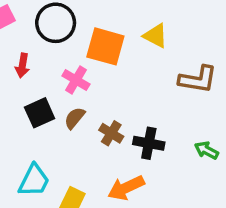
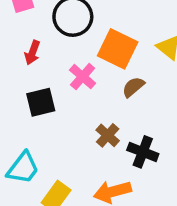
brown semicircle: (75, 118) -> (133, 87), moved

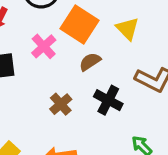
black cross: (143, 152) -> (108, 100), moved

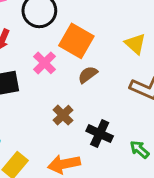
yellow triangle: (127, 29) -> (135, 44), moved
black cross: (108, 100) -> (100, 134), moved

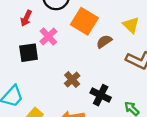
pink cross: (45, 63) -> (48, 36), moved
brown semicircle: (88, 75) -> (104, 41), moved

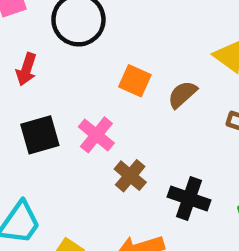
orange square: (84, 21) -> (135, 81), moved, size x0.6
pink cross: (48, 36) -> (96, 135), moved

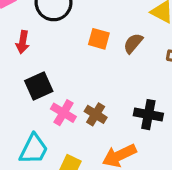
pink cross: (96, 135) -> (63, 113), moved
brown cross: (130, 176) -> (96, 114), moved

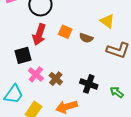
red arrow: (23, 42) -> (39, 35), moved, size x1.5
brown semicircle: (133, 43) -> (86, 38), turned -120

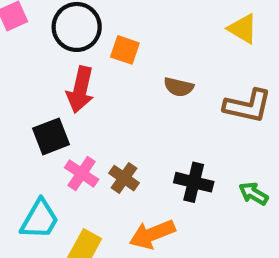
yellow triangle: (107, 21) -> (243, 29), moved
orange square: (65, 32) -> (125, 50), moved

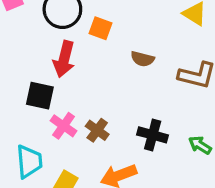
black square: (51, 136) -> (40, 96), turned 32
cyan trapezoid: (40, 219) -> (29, 161), turned -36

